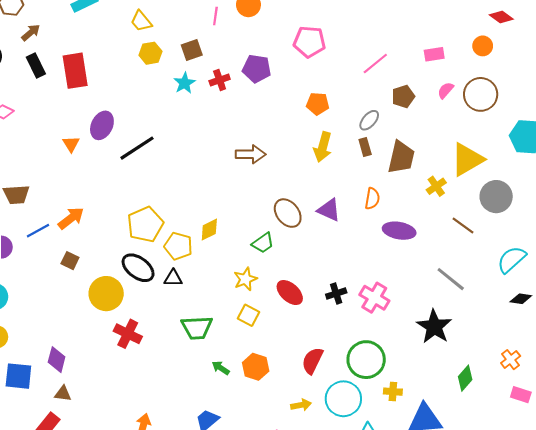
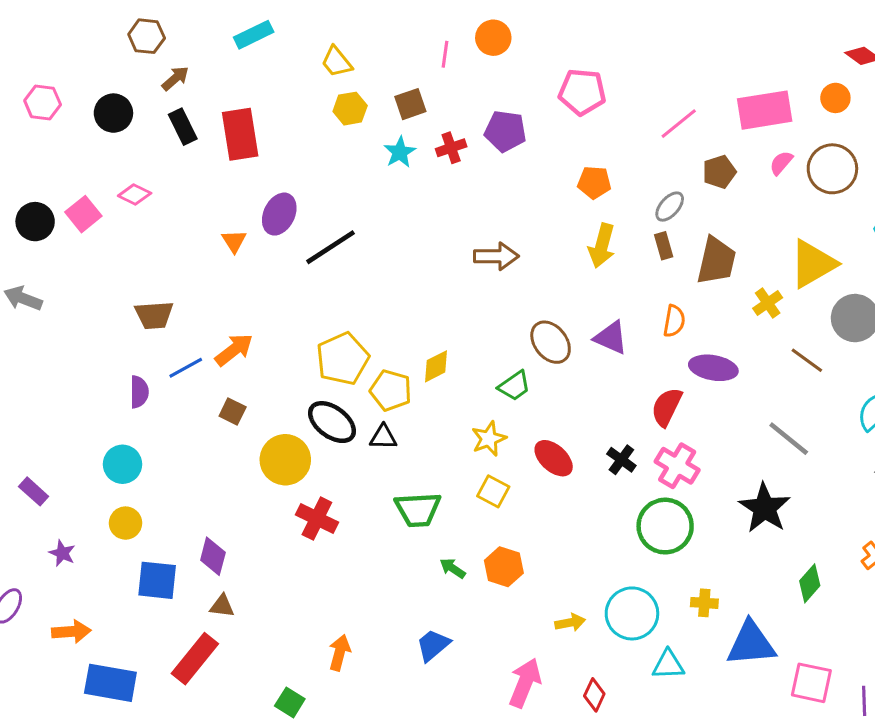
pink rectangle: (434, 54) -> (765, 110), size x1.8
black cross: (336, 294) -> (621, 460), turned -36
green circle: (366, 360) -> (665, 526), moved
red semicircle: (312, 361) -> (667, 407), moved

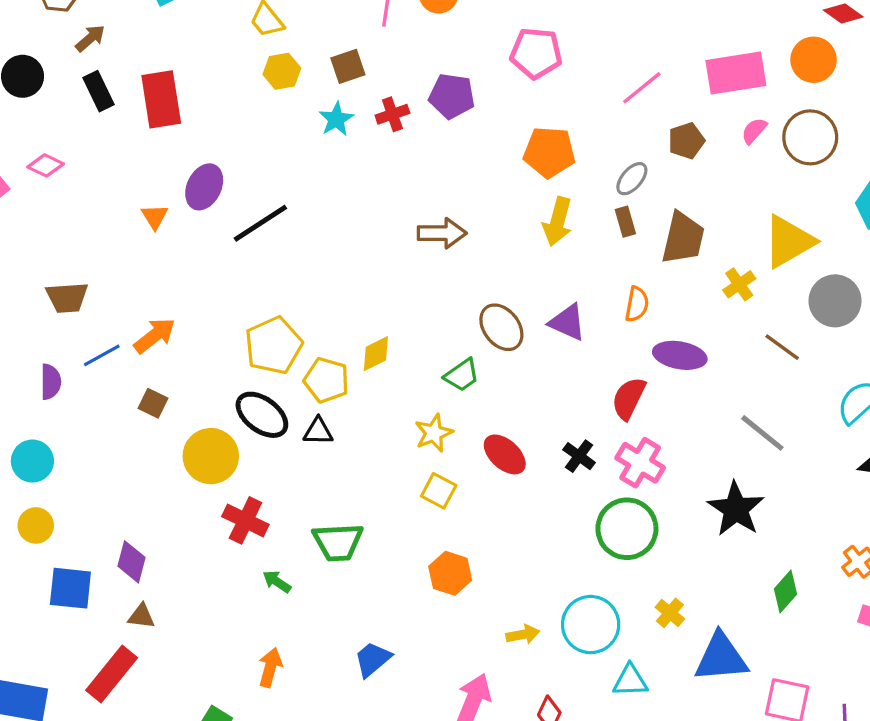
orange circle: (835, 98) -> (814, 60), size x1.4
orange pentagon: (594, 182) -> (549, 152), size x1.4
green trapezoid: (418, 509) -> (338, 542), moved
green arrow: (453, 568) -> (277, 582), moved
yellow cross: (704, 603) -> (670, 613), turned 36

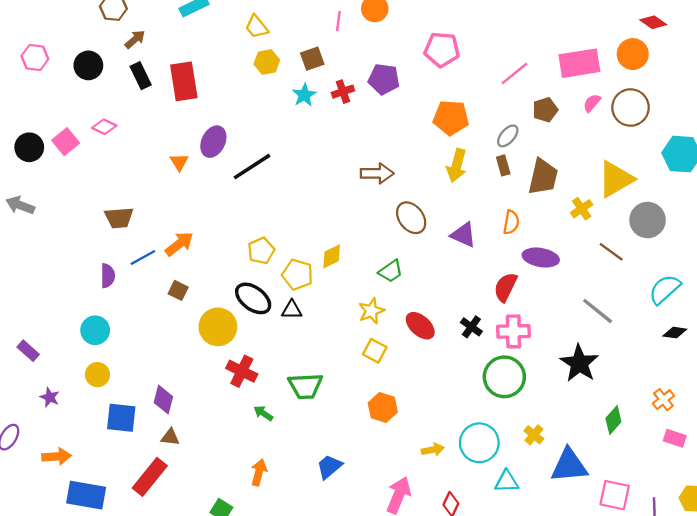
brown ellipse: (501, 327) -> (411, 218), moved
yellow pentagon: (274, 345) -> (261, 251), size x0.7
pink cross: (640, 463) -> (513, 331), turned -32

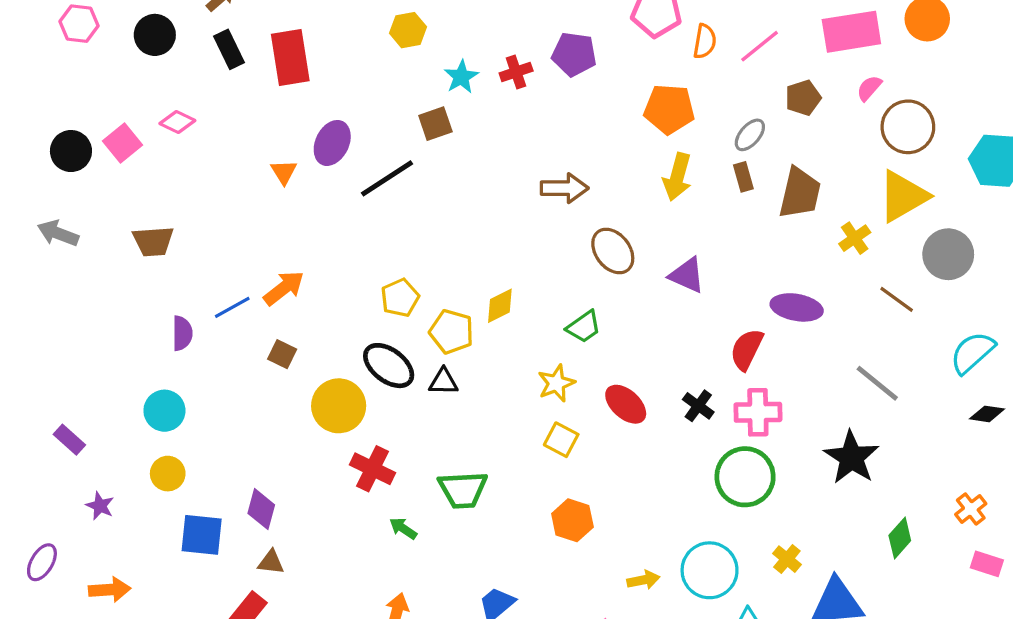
brown square: (312, 59) -> (435, 124), moved
brown circle: (631, 107) -> (908, 127), moved
brown trapezoid: (119, 218) -> (153, 241), moved
orange semicircle: (511, 222) -> (705, 41), moved

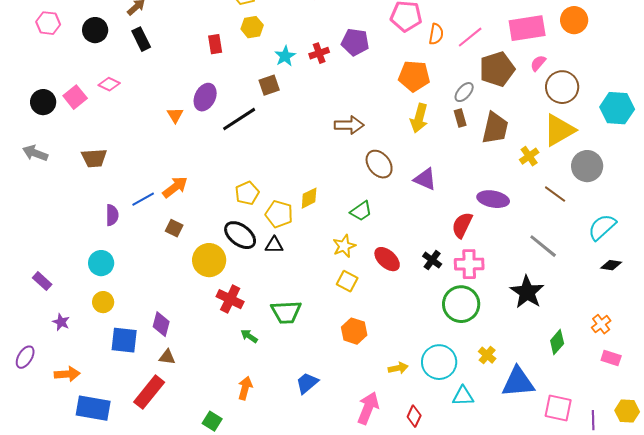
red rectangle: (290, 57) -> (215, 44), moved, size x0.6
brown pentagon: (803, 98) -> (497, 69), size x1.6

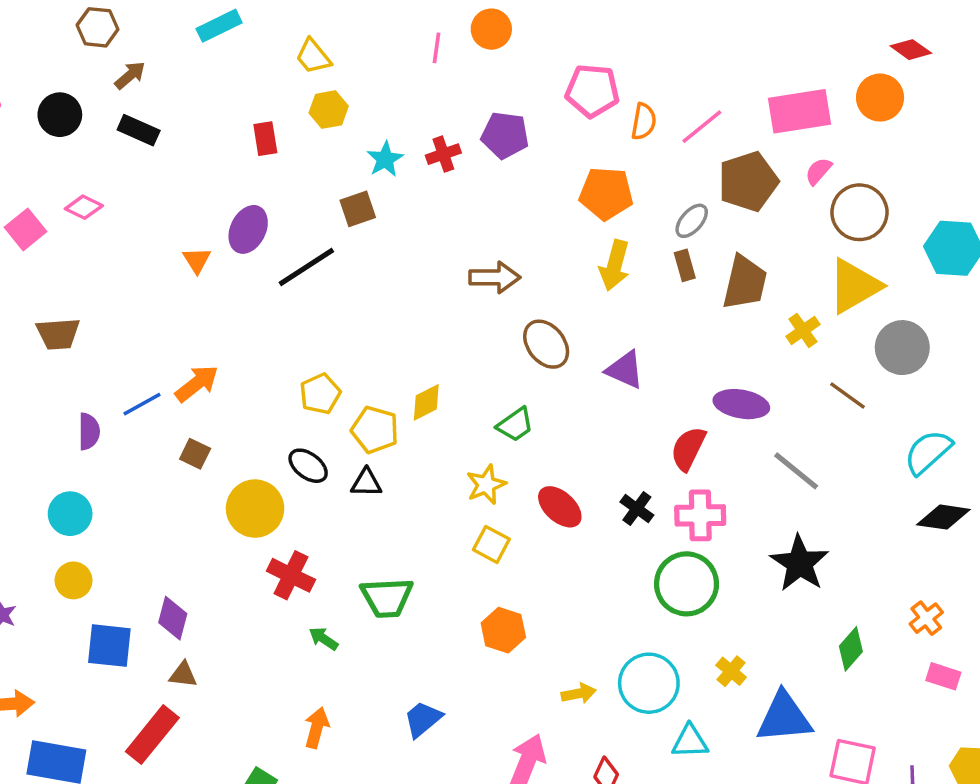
black rectangle: (141, 39) -> (139, 130), turned -40
black ellipse: (240, 235) -> (308, 466), size x0.7
gray line: (543, 246) -> (796, 471), moved
black diamond: (611, 265) -> (943, 517), size x1.4

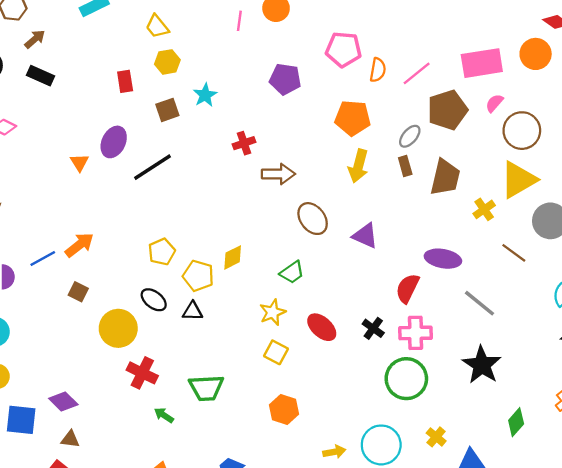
red cross: (443, 154) -> (244, 143), moved
brown square: (358, 209) -> (167, 110), moved
purple diamond: (173, 618) -> (63, 402), turned -60

